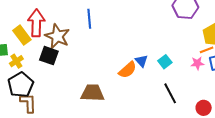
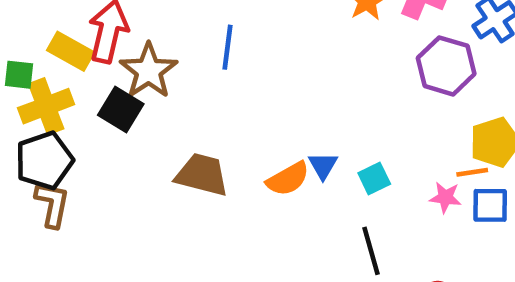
yellow rectangle: (22, 35) -> (71, 51), turned -36
yellow cross: (16, 61) -> (46, 106), size x1.6
brown trapezoid: (92, 93) -> (202, 175), moved

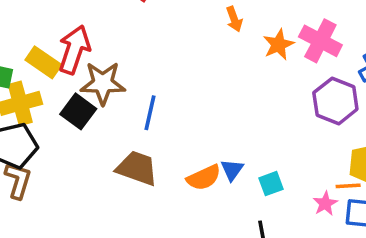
blue line: (227, 47) -> (150, 113), moved
brown star: (149, 71) -> (103, 83), turned 30
pink star: (445, 197) -> (325, 204), turned 30

